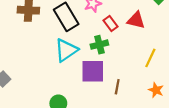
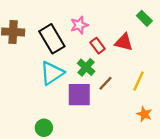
green cross: (99, 45) -> (86, 67), turned -35
brown line: (117, 87) -> (105, 83), moved, turned 32

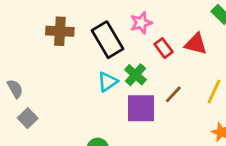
green cross: (86, 67) -> (136, 75), moved
cyan triangle: (52, 73) -> (107, 82), size x0.7

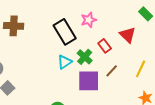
brown cross: (60, 31) -> (14, 26), moved
red triangle: (196, 44) -> (128, 35), turned 30
red rectangle: (164, 48) -> (105, 46), moved

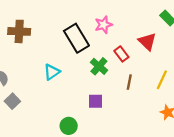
cyan triangle: (65, 62) -> (52, 72), moved
brown line: (112, 71) -> (129, 82), turned -32
purple square: (89, 81) -> (96, 101), moved, size x0.6

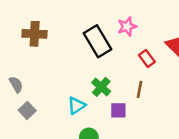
green cross: (99, 66) -> (101, 87), moved
cyan triangle: (52, 72) -> (77, 105), moved
brown line: (129, 82) -> (139, 89), moved

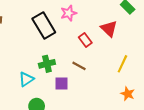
green cross: (101, 87) -> (47, 64), turned 35
brown line: (139, 89) -> (79, 66), turned -72

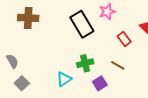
purple square: (61, 83) -> (100, 83), turned -32

